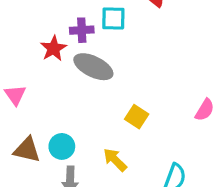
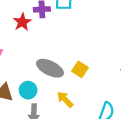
gray ellipse: (93, 67) -> (50, 68), moved

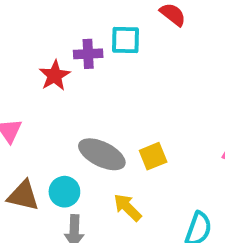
yellow square: (80, 69) -> (153, 156), turned 35

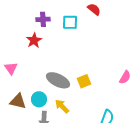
purple cross: (88, 54) -> (43, 19), moved
yellow arrow: (127, 207) -> (62, 106), moved

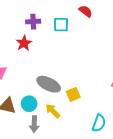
yellow square: (84, 81) -> (73, 94), moved

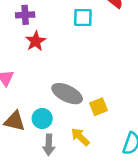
purple cross: (33, 22) -> (25, 15), moved
yellow arrow: (53, 111) -> (80, 137), moved

